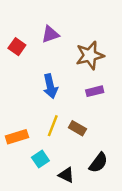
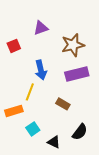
red square: (17, 47) -> (14, 46), moved, turned 32
purple rectangle: (95, 91) -> (77, 74), size x1.6
yellow line: (53, 126) -> (30, 92), moved

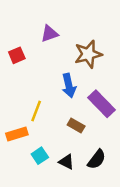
blue arrow: (41, 70) -> (69, 86), moved
purple rectangle: (77, 74) -> (102, 104), moved, turned 60
black triangle: (54, 142) -> (66, 162), moved

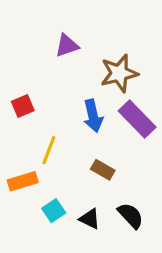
red square: (17, 55) -> (23, 106), moved
purple rectangle: (102, 104) -> (137, 119), moved
black semicircle: (97, 159) -> (131, 216), turned -80

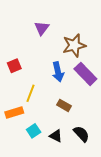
purple triangle: (67, 45) -> (42, 28), turned -35

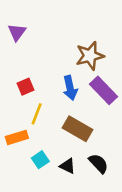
purple triangle: (42, 28) -> (17, 32), moved
red square: (14, 66) -> (25, 87), moved
brown rectangle: (64, 105) -> (77, 129), size x1.6

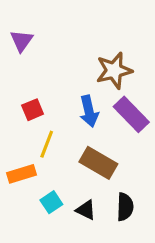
black semicircle: (99, 163) -> (125, 207), turned 45

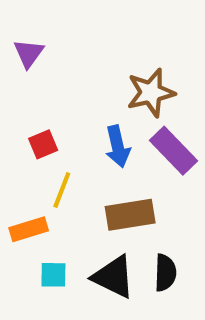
brown rectangle: (98, 163) -> (130, 215), turned -39
cyan square: (51, 202) -> (53, 275), moved, turned 35
black triangle: (86, 210) -> (114, 277), size x1.6

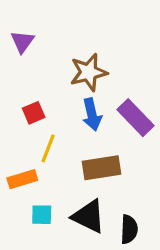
brown star: (151, 93) -> (89, 72), moved
black semicircle: (165, 273) -> (129, 229), moved

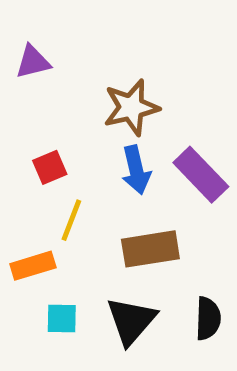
purple triangle: (22, 42) -> (33, 62), turned 40
black triangle: (89, 216) -> (131, 321), turned 45
black semicircle: (129, 229) -> (208, 318), moved

